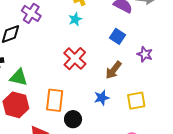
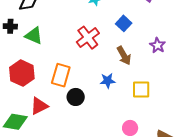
blue square: (118, 36) -> (124, 23), moved
brown arrow: (113, 70) -> (124, 56), turned -78
green triangle: (19, 77) -> (34, 36), moved

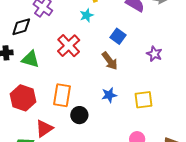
red cross: (88, 38) -> (69, 46), moved
brown arrow: (124, 56) -> (110, 61), moved

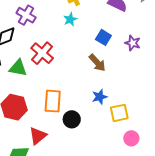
red cross: (69, 46) -> (42, 53), moved
purple star: (154, 54) -> (133, 43), moved
yellow square: (143, 100) -> (119, 113), moved

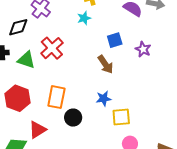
blue square: (103, 37) -> (115, 40), turned 35

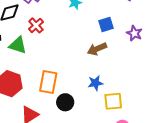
red cross: (52, 48) -> (36, 25), moved, size x0.7
brown arrow: (105, 64) -> (97, 49), turned 102

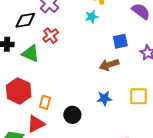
orange rectangle: (48, 82) -> (45, 102), moved, size x0.6
yellow square: (113, 101) -> (138, 96), moved

